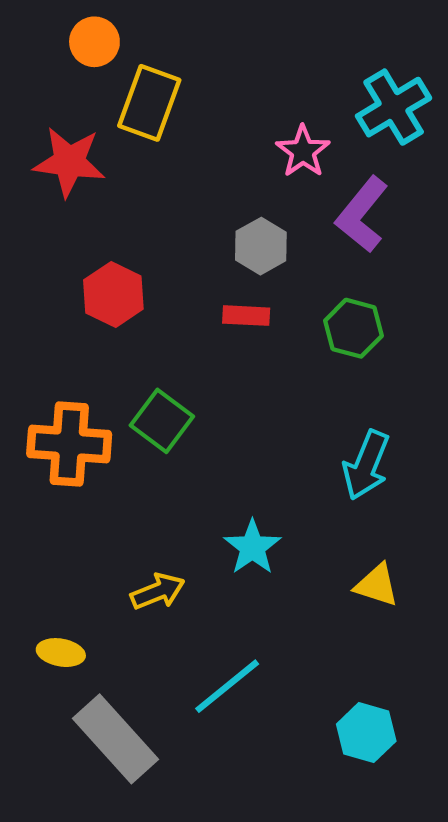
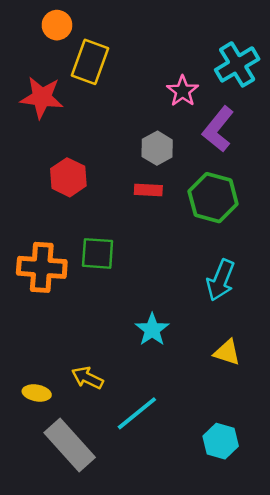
green hexagon: (354, 328) -> (213, 198), size x1.4
green square: (162, 421) -> (98, 253), turned -33
yellow arrow: (158, 591) -> (87, 378), moved, turned -132

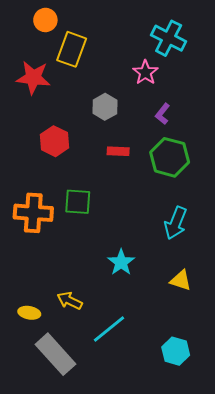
cyan cross: (237, 64) -> (169, 38), moved, turned -32
purple L-shape: (218, 129) -> (163, 114), moved, size x0.6
gray hexagon: (157, 148) -> (105, 107), moved

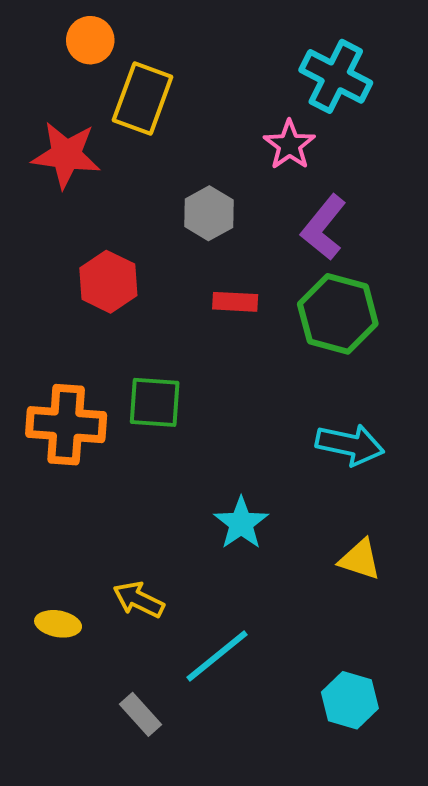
purple L-shape: (163, 114) -> (324, 227), size x1.5
cyan arrow: (176, 223) -> (350, 445), turned -100
gray rectangle: (56, 354) -> (141, 714), moved, size x0.5

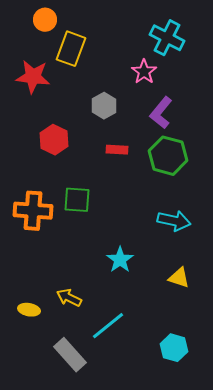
gray rectangle: (141, 714) -> (70, 355), size x1.6

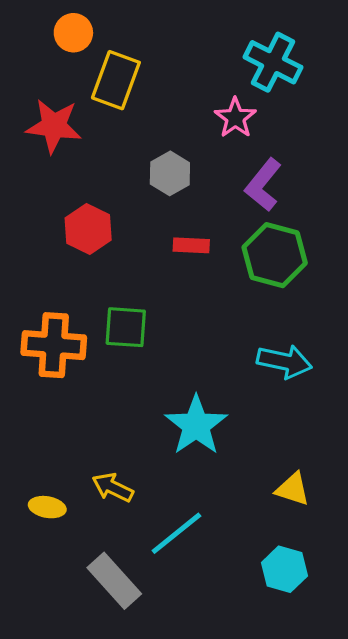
cyan star: (120, 260) -> (196, 425), size x1.4
yellow triangle: (179, 278) -> (293, 489), moved

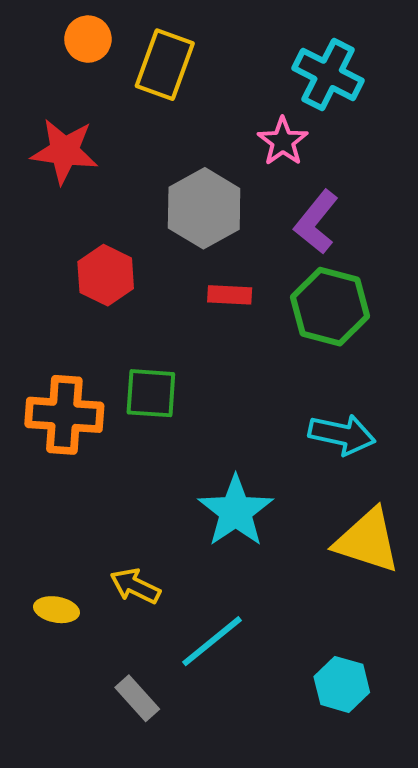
yellow rectangle: (116, 80) -> (165, 65), moved
gray hexagon: (170, 173) -> (204, 208), size x1.5
yellow triangle: (293, 489) -> (367, 541), moved, size x1.6
gray rectangle: (114, 581) -> (137, 698), size x0.7

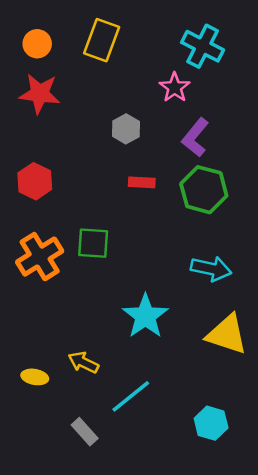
orange circle: (88, 39) -> (37, 44), moved
gray hexagon: (204, 208) -> (126, 129), size x0.6
red hexagon: (106, 275) -> (35, 181), moved
orange cross: (64, 415) -> (40, 257), turned -36

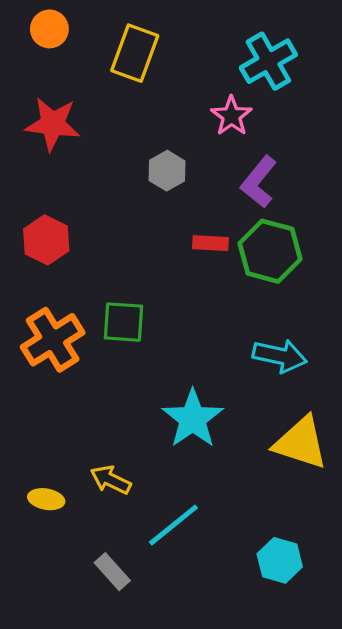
orange circle: (37, 44) -> (49, 29), moved
cyan cross: (203, 46) -> (268, 61), turned 33
red rectangle: (142, 182) -> (210, 243), moved

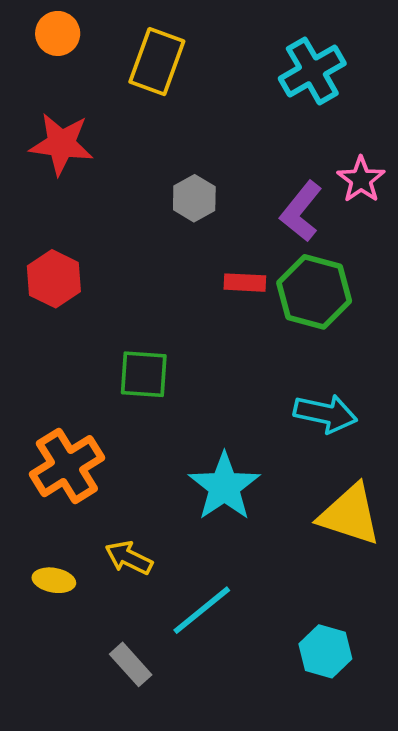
pink star: (231, 116) -> (361, 180), moved
orange cross: (53, 340) -> (67, 466), moved

